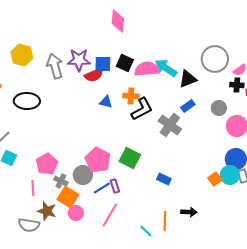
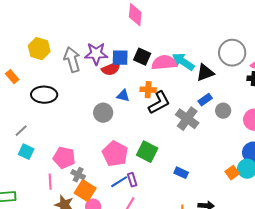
gray circle: (219, 108) -> (223, 111), moved
pink pentagon: (47, 164) -> (64, 158), turned -30
gray circle: (83, 175) -> (103, 113), moved

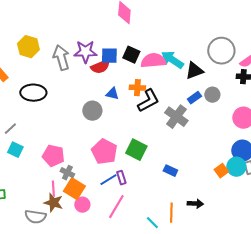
gray circle: (223, 111) -> (212, 95), moved
pink line: (50, 182) -> (53, 189), moved

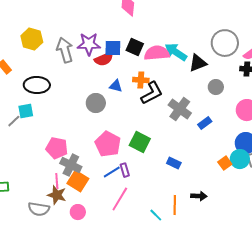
blue rectangle: (194, 98) -> (205, 123), moved
cyan square: (15, 150) -> (26, 111), moved, turned -35
gray cross: (67, 173) -> (71, 165), size x1.5
pink circle: (82, 205) -> (78, 212), moved

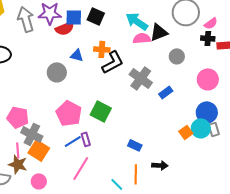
pink semicircle: (157, 53) -> (142, 38), moved, size x0.7
blue rectangle: (174, 163) -> (135, 145), moved

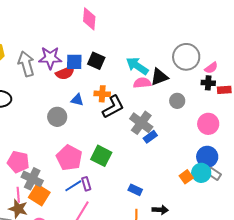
blue rectangle: (166, 92) -> (150, 137), moved
gray rectangle: (214, 129) -> (214, 174), turned -40

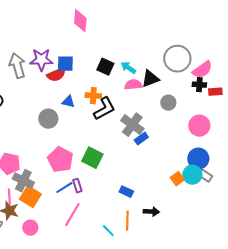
black square: (96, 61) -> (105, 67), moved
cyan arrow: (137, 66) -> (128, 68), size x0.7
pink semicircle: (211, 68) -> (202, 70), size x1.5

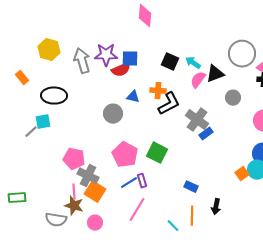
pink semicircle: (133, 85) -> (198, 80), turned -48
black arrow: (151, 212) -> (216, 207), turned 98

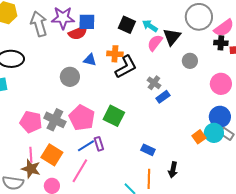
black triangle: (215, 74) -> (172, 37), turned -30
gray cross: (197, 120) -> (154, 83), size x0.6
gray cross: (88, 176) -> (55, 120), moved
pink line: (137, 210) -> (80, 171), moved

